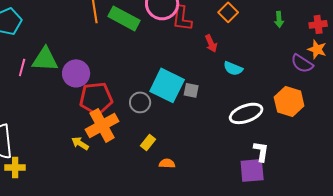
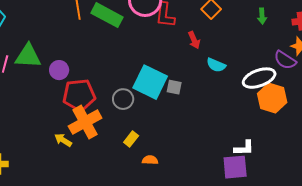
purple circle: (76, 73) -> (59, 70), size x0.7
white ellipse: (246, 113) -> (259, 78), moved
white L-shape: (261, 151) -> (244, 148), turned 80

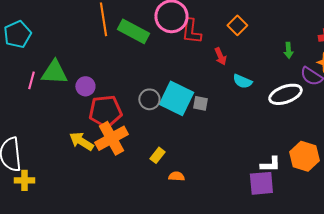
green arrow: (262, 16) -> (288, 50), moved
orange hexagon: (272, 98) -> (304, 156), moved
gray circle: (123, 99) -> (149, 99), moved
yellow arrow: (63, 140) -> (81, 141), moved, size x1.4

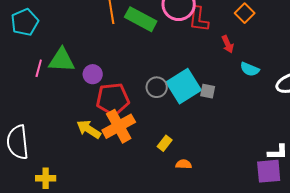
cyan square: (176, 98) -> (184, 86), turned 32
yellow cross: (24, 180) -> (46, 178), moved

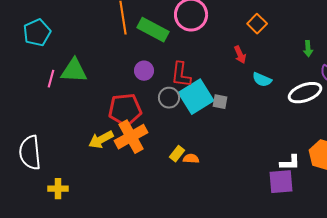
red L-shape: (199, 19) -> (181, 75), moved
purple circle: (93, 74) -> (144, 71), moved
yellow arrow: (89, 129) -> (101, 140), turned -60
orange semicircle: (184, 164) -> (191, 159), moved

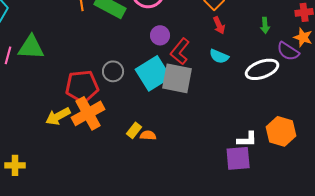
red arrow: (240, 55) -> (219, 25), moved
purple circle: (144, 71) -> (160, 35), moved
red L-shape: (181, 75) -> (180, 51), moved, turned 32
gray circle: (169, 98) -> (113, 71), moved
gray square: (220, 102) -> (177, 78), size x2.0

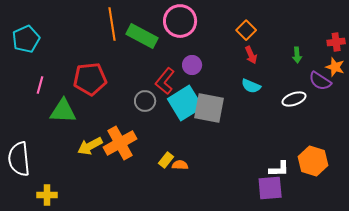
green triangle: (31, 47) -> (63, 111), moved
red L-shape: (180, 51) -> (165, 81), moved
white ellipse: (262, 69) -> (294, 99), size x0.7
red pentagon: (82, 86) -> (90, 79), moved

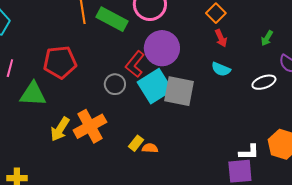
green arrow: (297, 55) -> (267, 38), turned 35
purple circle: (192, 65) -> (162, 48), size x1.8
yellow arrow: (90, 146) -> (60, 129), turned -30

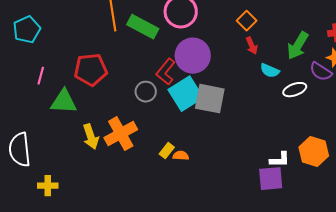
green arrow: (267, 38) -> (298, 46), size x1.8
cyan semicircle: (221, 69) -> (270, 71), moved
yellow arrow: (60, 129) -> (91, 137), turned -50

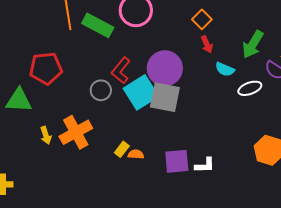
purple circle: (193, 56) -> (165, 68), moved
yellow arrow: (91, 137) -> (46, 135), size x0.7
white L-shape: (280, 160) -> (205, 165), moved
purple square: (271, 179) -> (177, 161), moved

